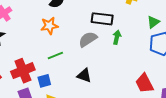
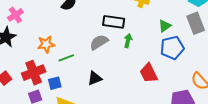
orange star: (49, 26) -> (46, 44), moved
black triangle: (84, 75) -> (95, 78), turned -42
red trapezoid: (144, 83) -> (149, 73), moved

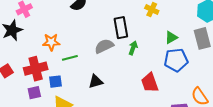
black rectangle: (114, 22) -> (121, 28), turned 65

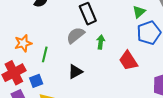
green arrow: (133, 48) -> (101, 42), moved
green line: (70, 58) -> (45, 54), turned -49

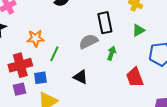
green triangle: (139, 12) -> (138, 30), moved
black triangle: (75, 72) -> (81, 77), turned 42

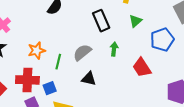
gray semicircle: (88, 41) -> (82, 52), moved
red cross: (20, 65) -> (27, 80), turned 30

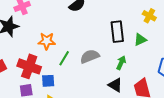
green triangle: (135, 21) -> (140, 40), moved
black triangle: (89, 79) -> (115, 85), moved

